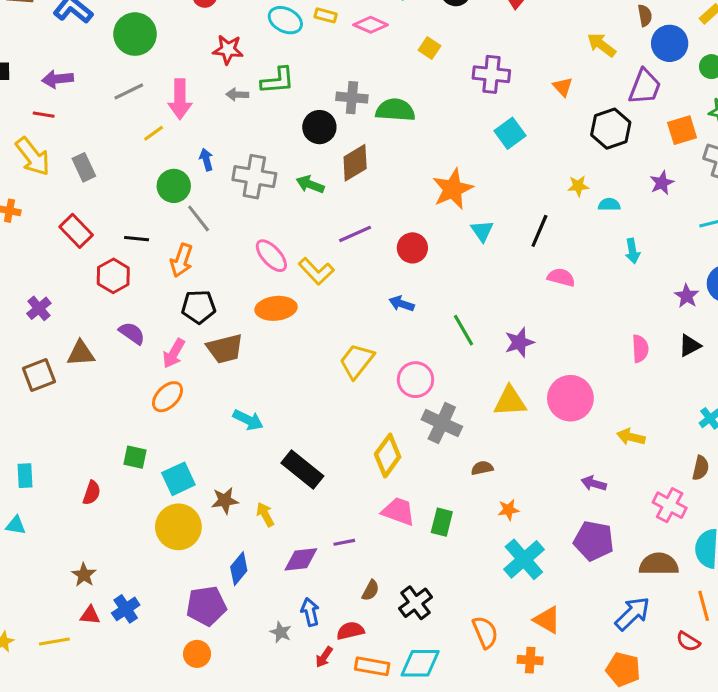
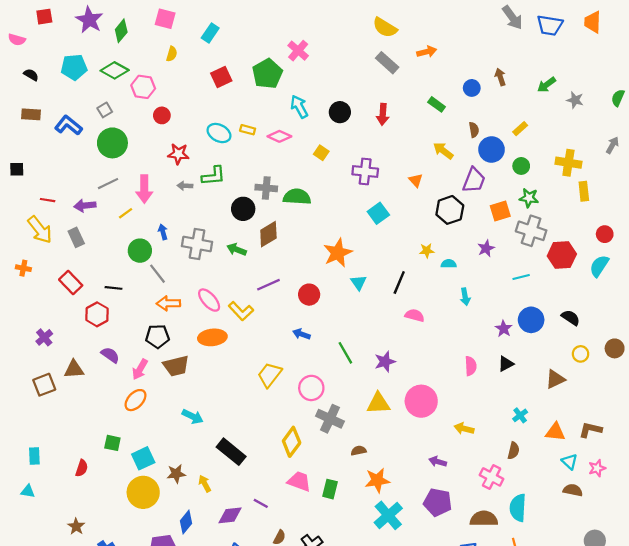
purple arrow: (58, 79) -> (85, 206), moved
orange arrow: (181, 260) -> (168, 303), moved, turned 70
orange star: (508, 510) -> (377, 480), size x1.6
purple line: (344, 542) -> (261, 503), turned 40

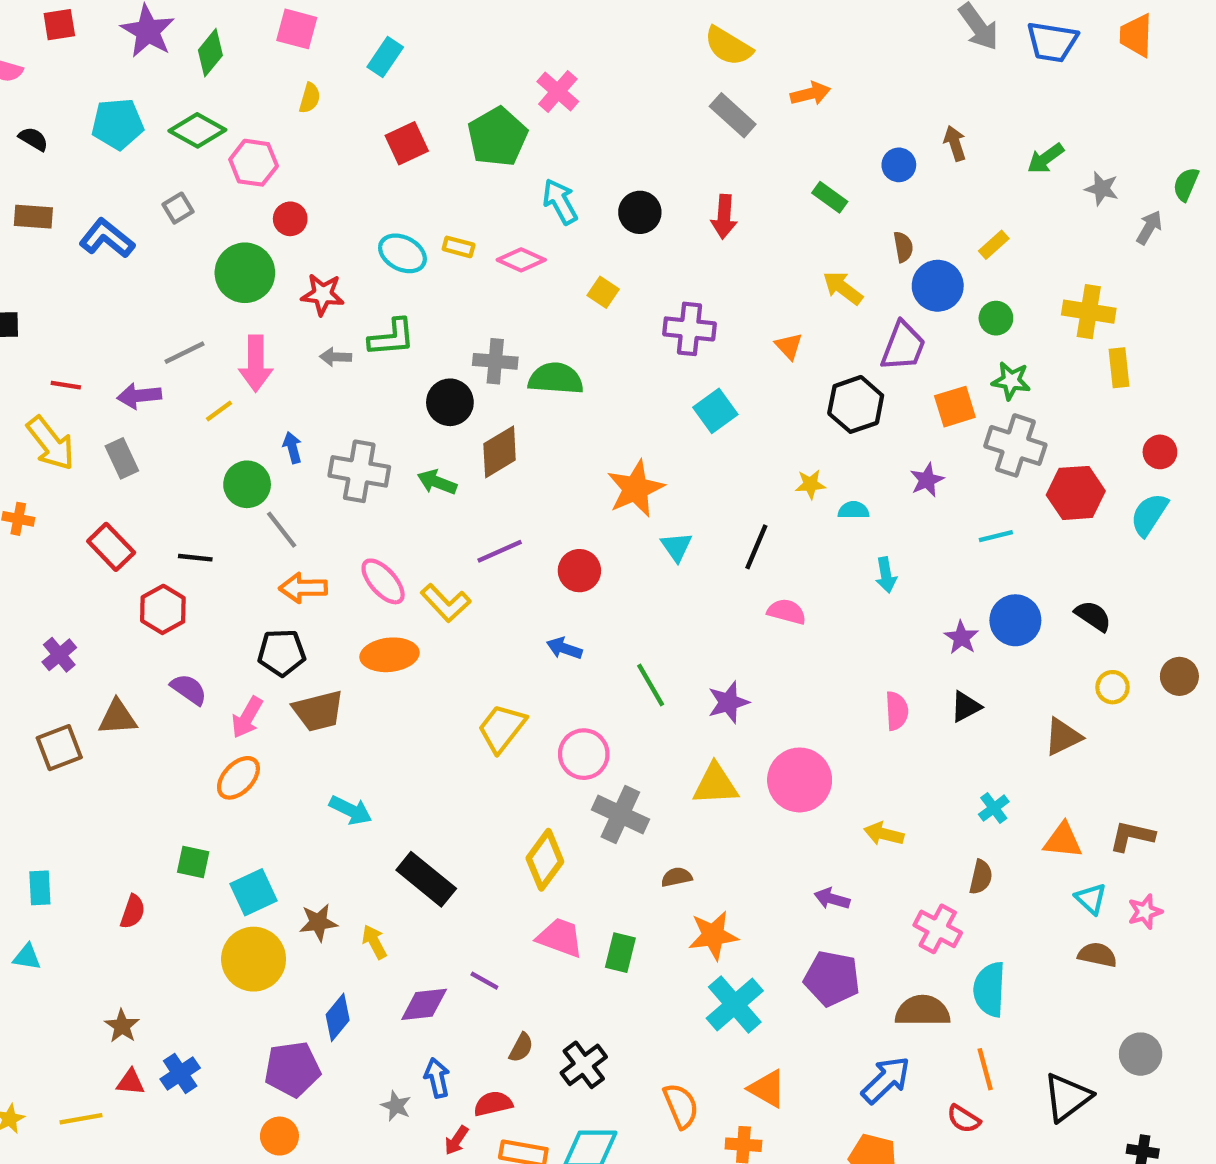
green circle: (112, 143) -> (245, 273), moved
gray arrow: (612, 145) -> (1149, 227), moved

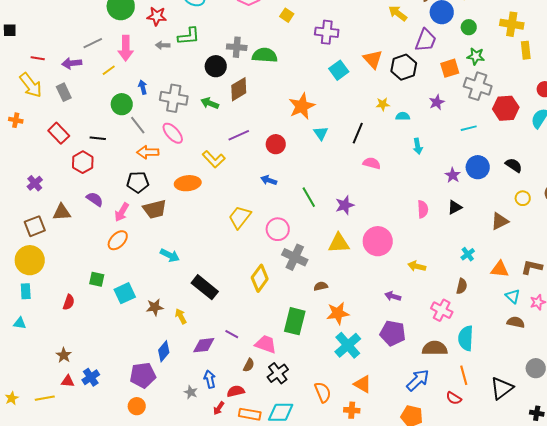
orange triangle: (789, 346) -> (373, 59), moved, size x1.5
pink ellipse: (383, 581) -> (173, 133), moved
pink trapezoid: (560, 938) -> (266, 344), moved
green rectangle: (620, 953) -> (295, 321), size x1.5
yellow circle: (254, 959) -> (30, 260), moved

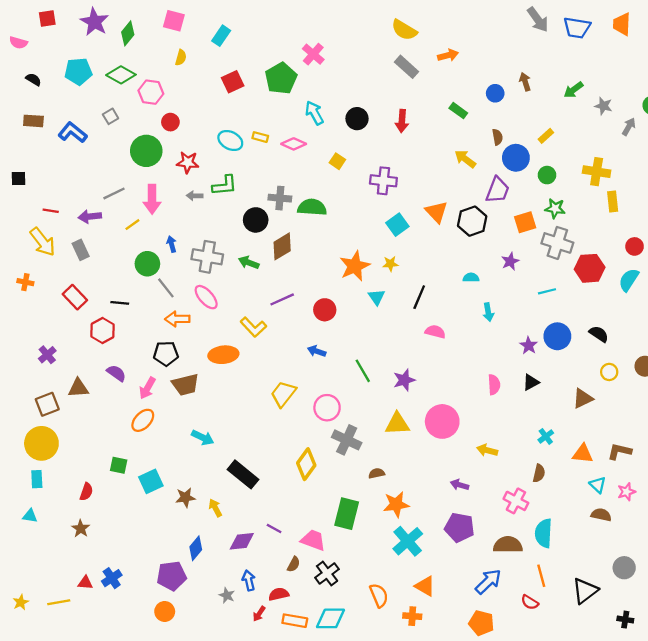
yellow star: (383, 104) -> (390, 264), moved
brown star: (64, 355) -> (81, 529), moved

